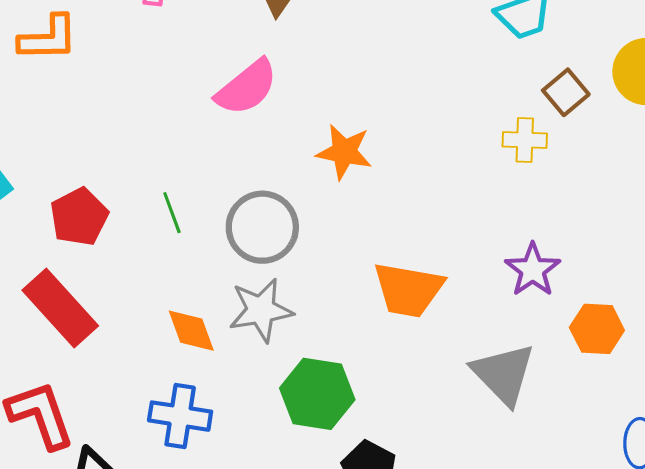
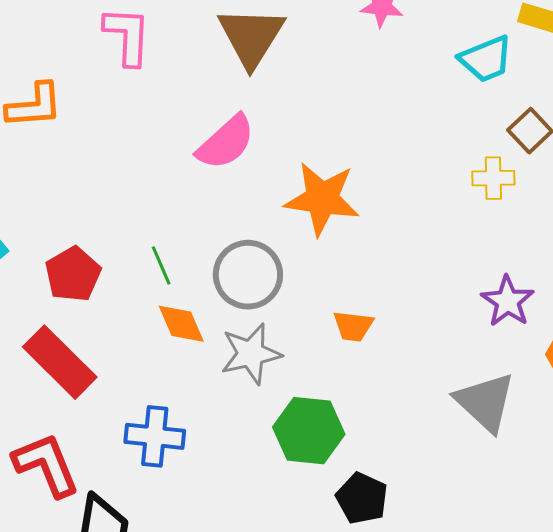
orange star: (344, 152) -> (322, 199), size x1.4
orange trapezoid: (408, 290) -> (353, 326), moved, size x0.6
orange diamond: (191, 331) -> (181, 324), moved
blue cross: (180, 416) -> (155, 436), moved

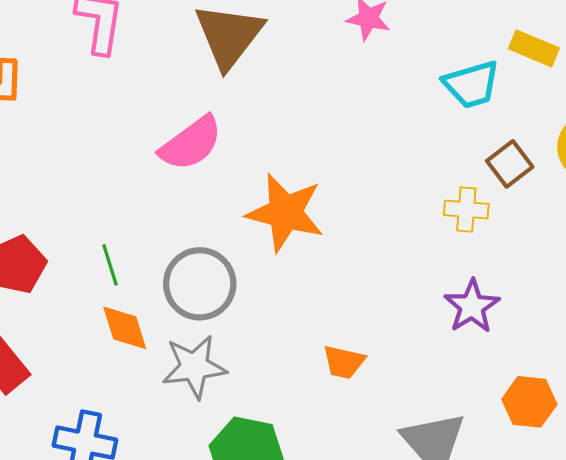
purple star: (508, 301) -> (472, 306), moved
orange trapezoid: (353, 326) -> (344, 362), moved

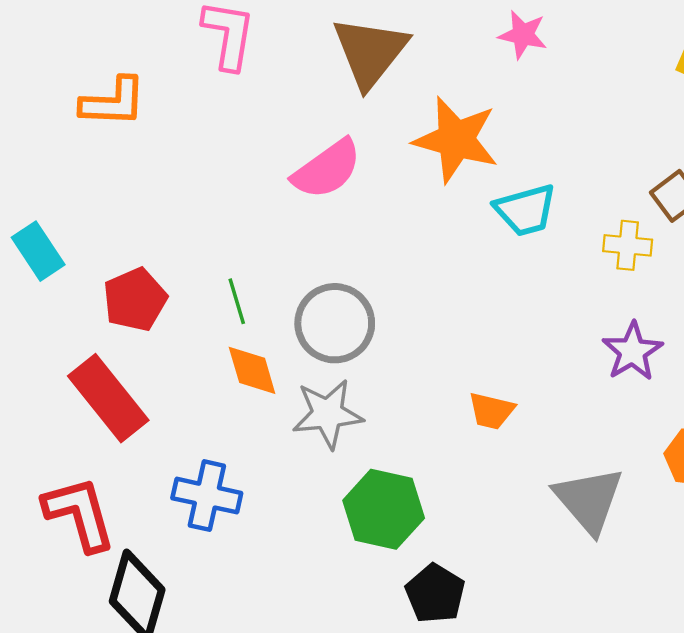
cyan trapezoid: (471, 84) -> (526, 210), moved
orange star: (285, 213) -> (456, 140), moved

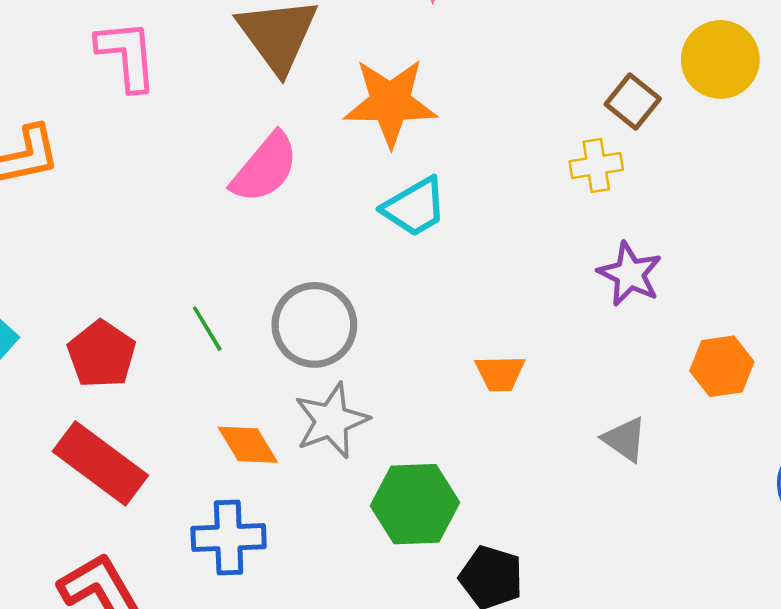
cyan trapezoid: (526, 210) -> (415, 207), moved
orange diamond: (252, 370) -> (248, 445), moved
gray triangle: (589, 500) -> (625, 439), size x0.6

